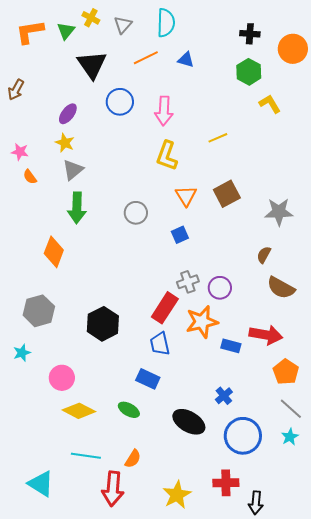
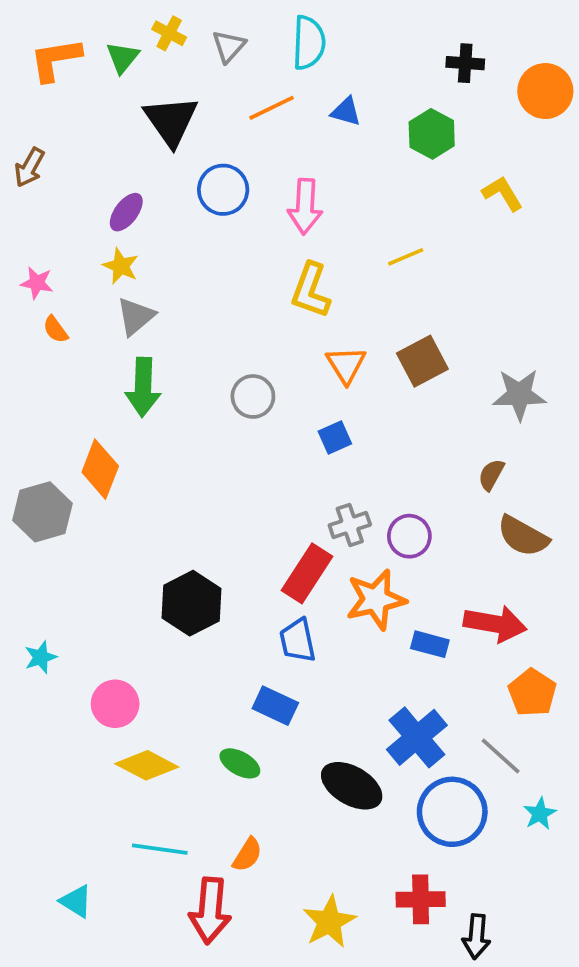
green hexagon: (249, 72) -> (432, 134), moved
gray hexagon: (39, 311) -> (42, 512), moved
blue cross: (224, 396) -> (417, 737), size x1.8
gray line: (291, 409) -> (501, 756), moved
cyan triangle: (41, 484) -> (76, 901), size x0.7

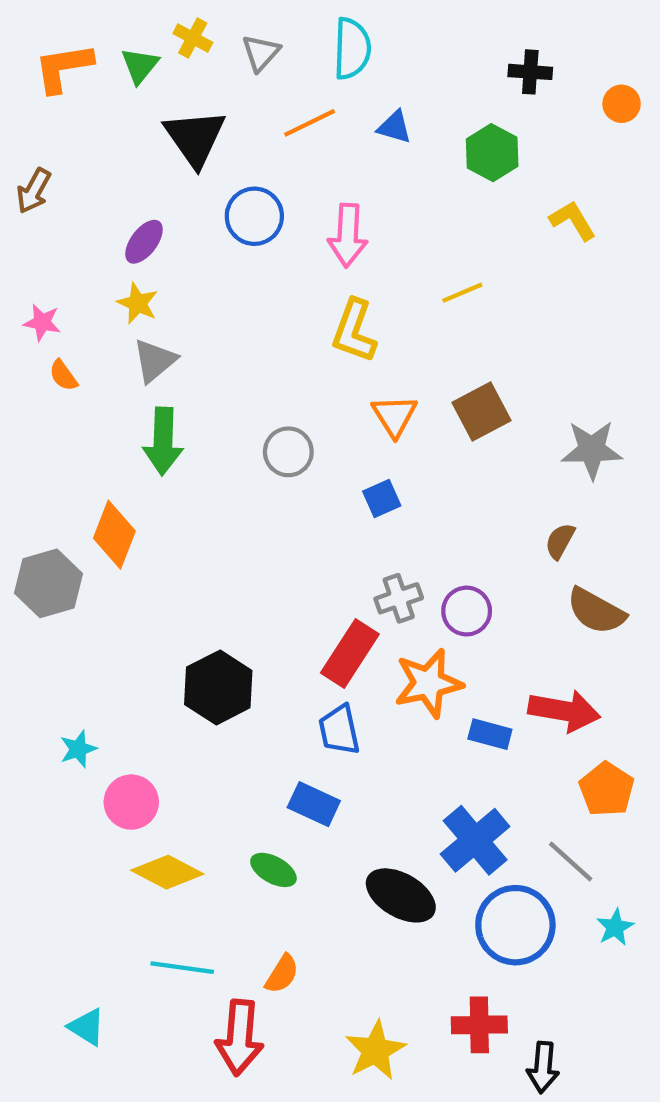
orange circle: (545, 91) -> (622, 104), size x0.6
cyan star: (41, 657) -> (78, 749), moved

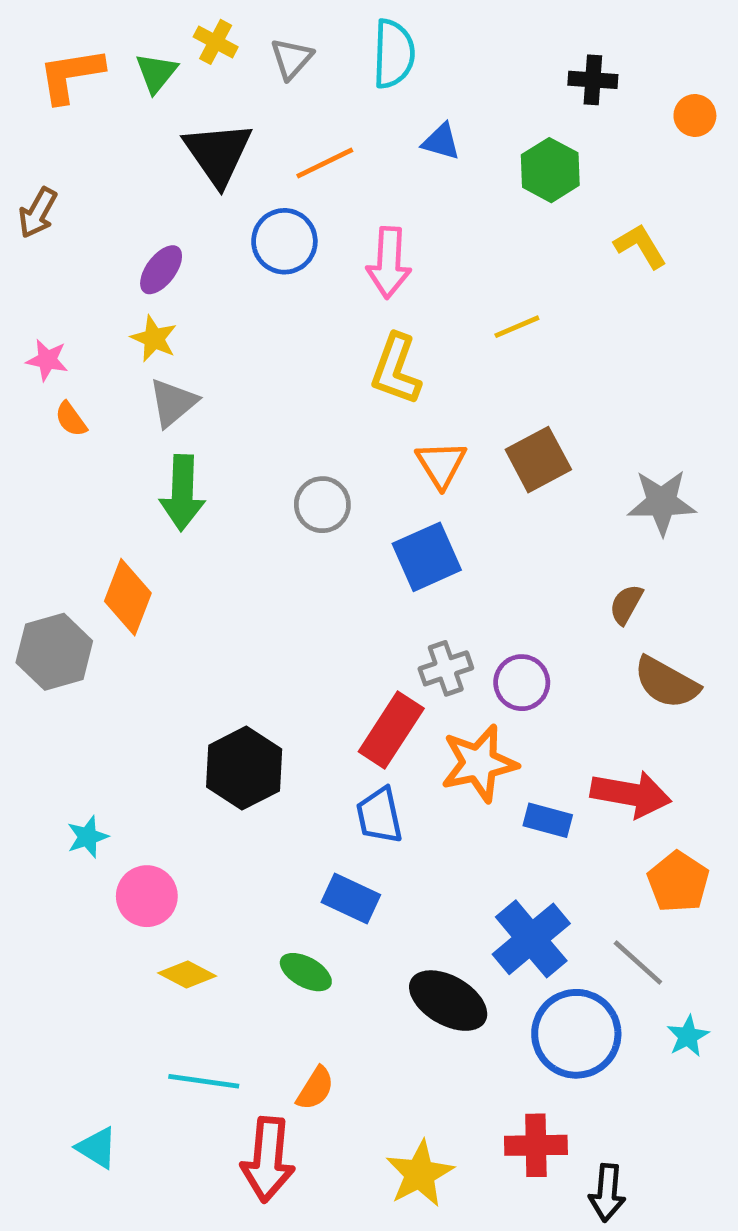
orange line: (310, 123) -> (325, 163), moved
blue square: (382, 499) -> (427, 557), size x1.6
yellow diamond: (167, 872) -> (187, 974), size x0.7

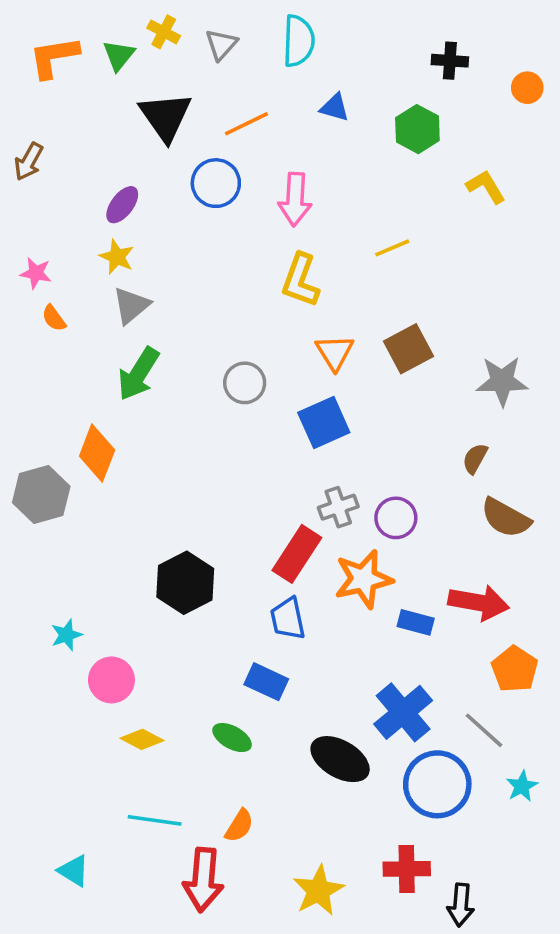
green arrow: (182, 493) -> (138, 374), turned 30

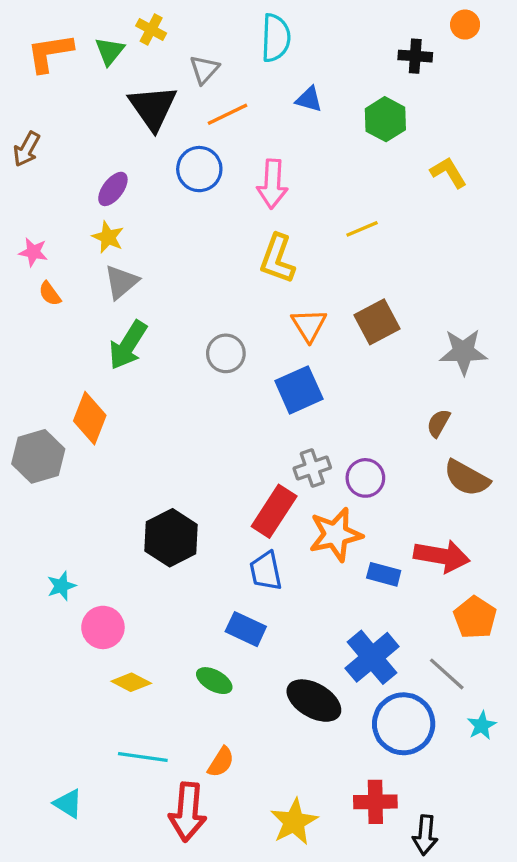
gray triangle: (221, 44) -> (204, 69), moved
orange circle: (527, 88) -> (465, 25), moved

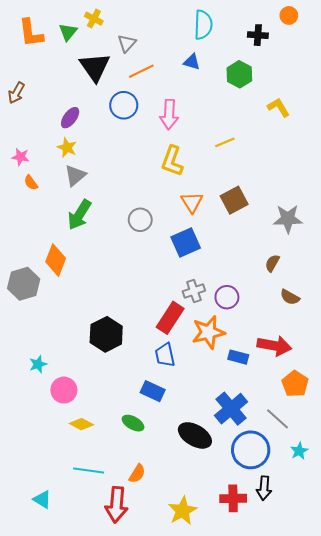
cyan semicircle: (276, 38) -> (203, 25), moved
orange L-shape: (50, 53) -> (31, 33), turned -88
brown semicircle: (467, 478) -> (290, 297), size x0.7
black arrow: (425, 835) -> (264, 488), moved

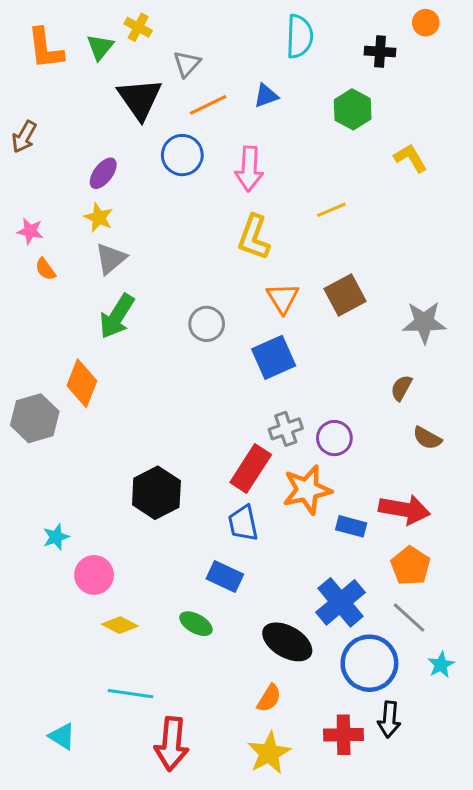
blue triangle: (192, 62) -> (266, 96), moved, turned -36
orange pentagon: (295, 384) -> (410, 566), moved
orange semicircle: (137, 474) -> (269, 698), moved

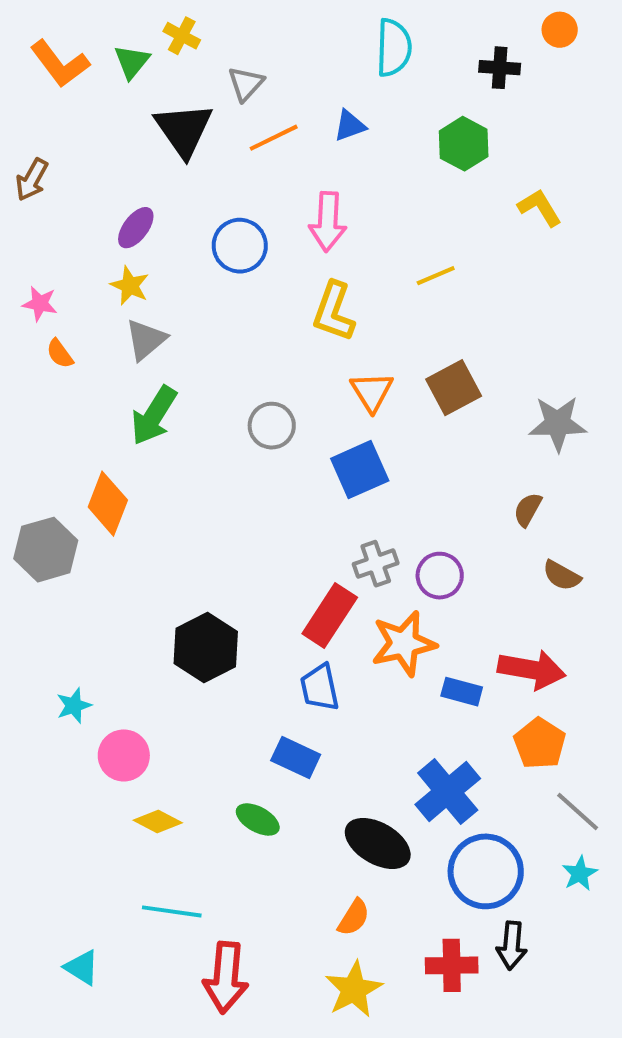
orange L-shape: (45, 49) -> (60, 64), turned -30
blue circle: (182, 155) -> (240, 246), moved
gray line: (409, 618) -> (578, 811), moved

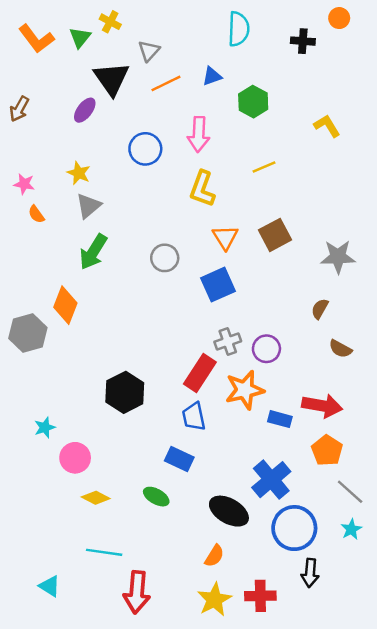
green hexagon: (464, 144) -> (253, 102), moved
purple ellipse: (136, 228) -> (85, 110), moved
red cross: (452, 965) -> (260, 596), moved

